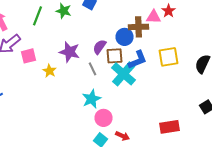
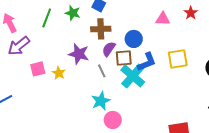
red star: (169, 11) -> (191, 13), moved
brown cross: (139, 27) -> (101, 29), moved
pink square: (29, 56) -> (38, 69), moved

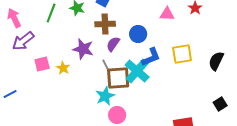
brown square: (124, 58) -> (118, 78), moved, size x1.4

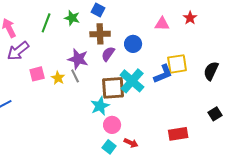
blue L-shape: (151, 57) -> (163, 74), moved
gray line: (106, 66) -> (75, 76), moved

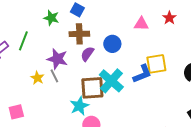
green line: (46, 23) -> (23, 41), moved
pink square: (37, 74) -> (16, 112), moved

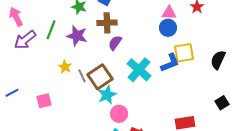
blue circle: (112, 44) -> (168, 28), moved
purple star: (57, 59) -> (77, 36), moved
gray line: (54, 76) -> (82, 76), moved
brown square: (92, 88) -> (100, 77), moved, turned -30

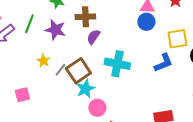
yellow square: (184, 53) -> (177, 39), moved
blue L-shape: (170, 63) -> (163, 63), moved
cyan cross: (139, 70) -> (117, 64), turned -30
gray line: (82, 76) -> (60, 70), turned 64

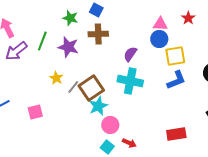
purple semicircle: (93, 37) -> (130, 54), moved
yellow square: (177, 39) -> (175, 56), moved

